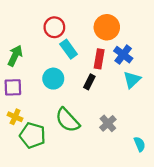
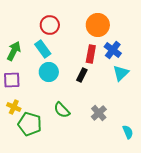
cyan rectangle: (69, 49) -> (43, 49), moved
green semicircle: (67, 120) -> (62, 110), size x0.7

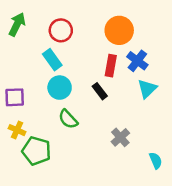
green arrow: (14, 51) -> (17, 24), moved
black rectangle: (82, 75) -> (100, 91), turned -64
green semicircle: (62, 110) -> (68, 119), moved

